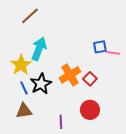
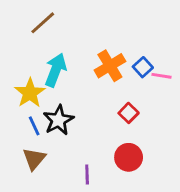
blue square: (100, 47) -> (143, 67), turned -32
orange cross: (70, 75) -> (110, 66), moved
brown triangle: (24, 111) -> (34, 159), turned -42

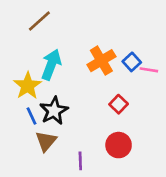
brown triangle: (34, 159) -> (46, 141), moved

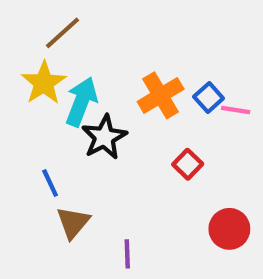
yellow star: (28, 86) -> (44, 83), moved
black star: (54, 111) -> (104, 137), moved
red circle: (119, 145) -> (229, 229), moved

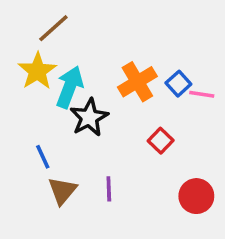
purple line: (127, 254) -> (109, 189), moved

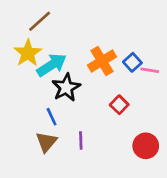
cyan arrow: (70, 87) -> (52, 65), turned 36
blue line: (43, 157) -> (52, 117), moved

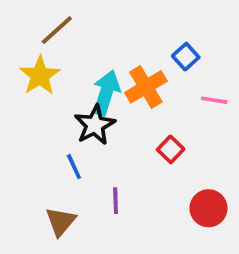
blue square: (132, 62) -> (186, 57), moved
cyan arrow: (52, 65) -> (106, 93), moved, turned -40
brown triangle: (46, 142) -> (61, 221), moved

